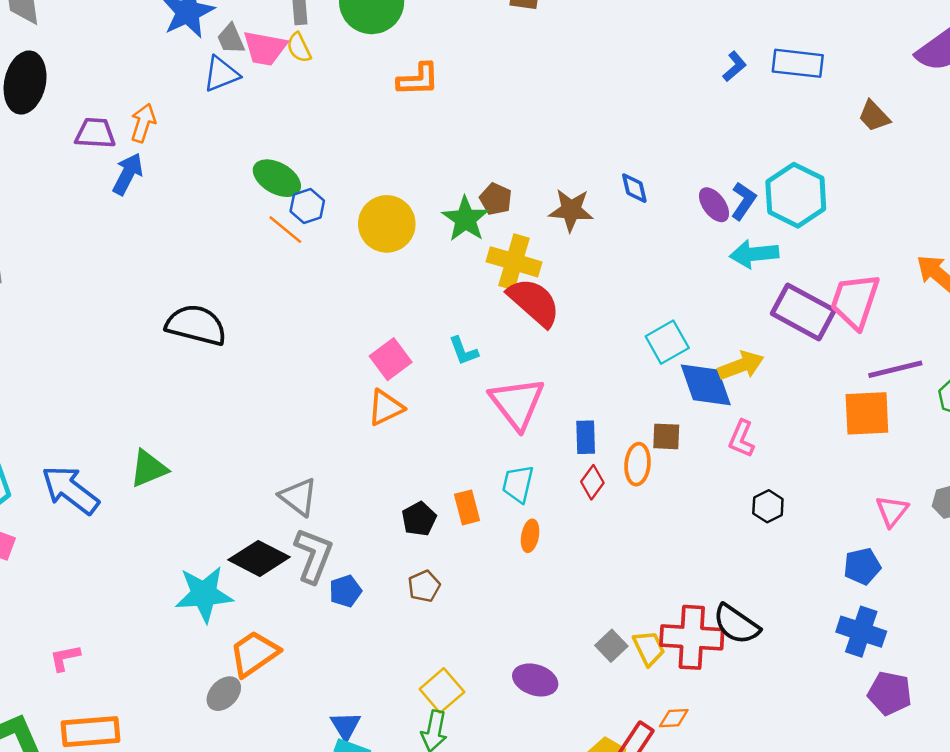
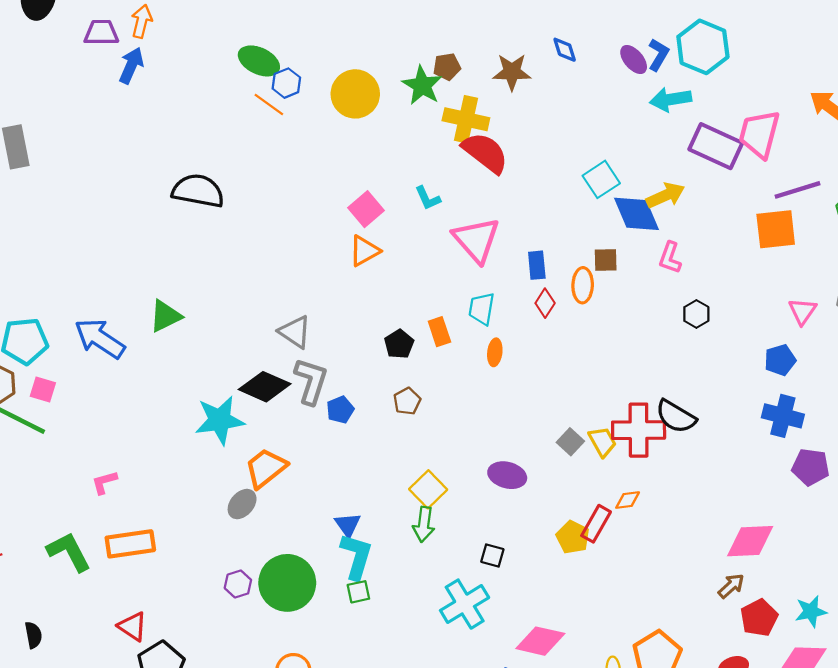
brown pentagon: (496, 199) -> (447, 67), turned -30

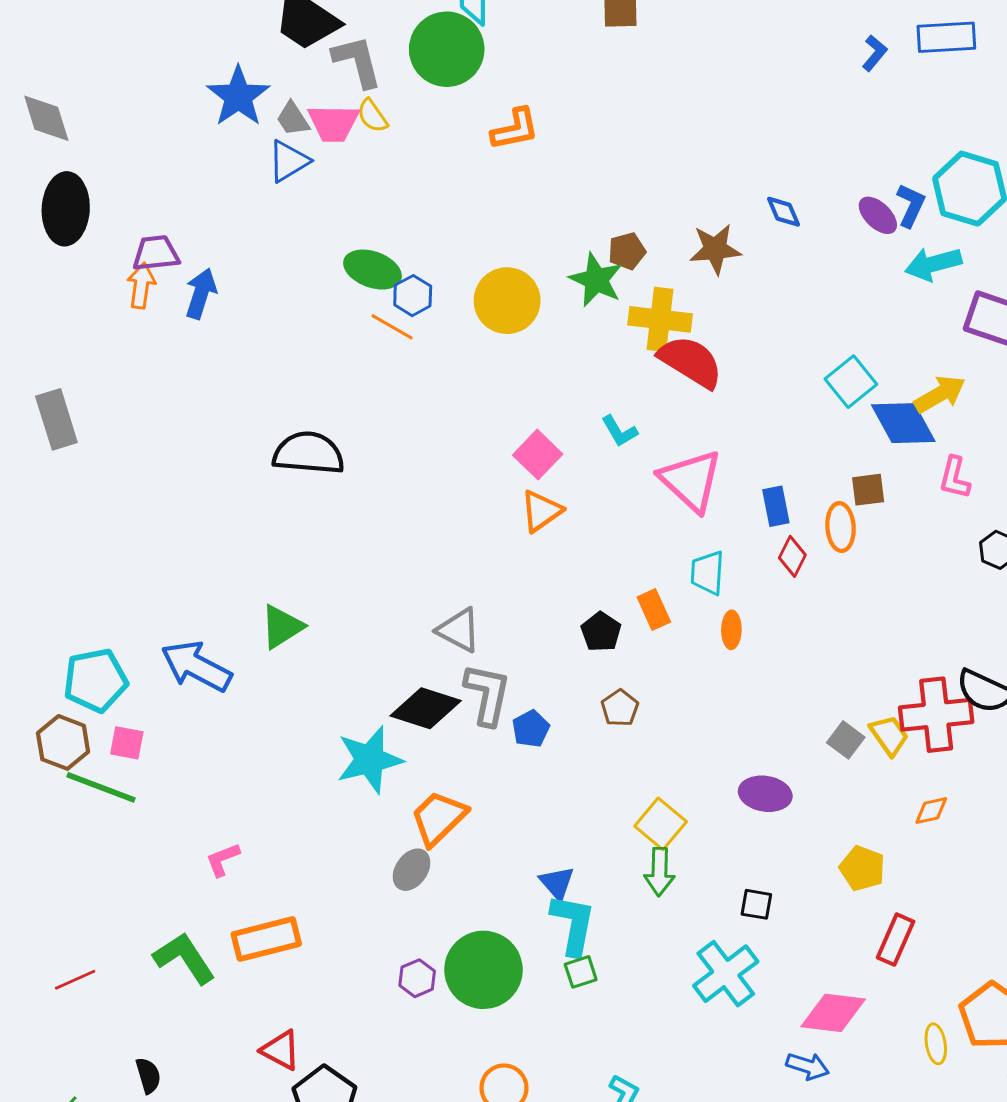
orange arrow: (142, 21) -> (141, 286), moved
red rectangle: (596, 524) -> (896, 940), moved

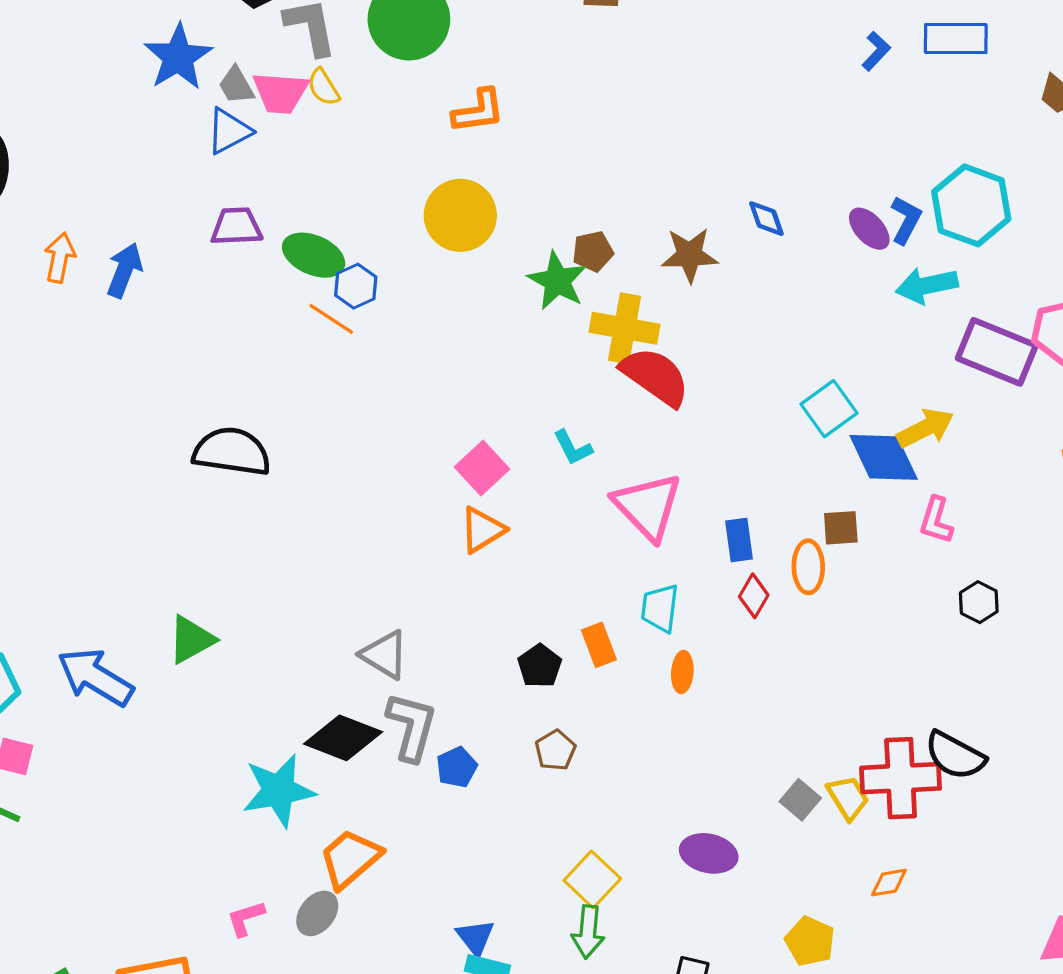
purple trapezoid: (156, 253) -> (236, 227), moved
yellow circle: (507, 301) -> (460, 215), moved
pink L-shape: (223, 860) -> (246, 918), moved

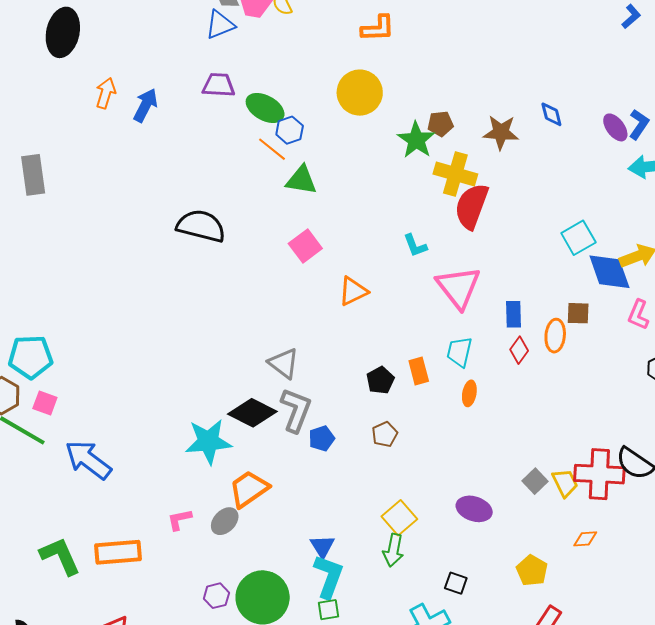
red semicircle: (655, 376) -> (471, 206), turned -111
pink square: (482, 468) -> (305, 246), moved
green triangle: (191, 640) -> (301, 180), moved, turned 32
blue arrow: (95, 677) -> (88, 460), moved

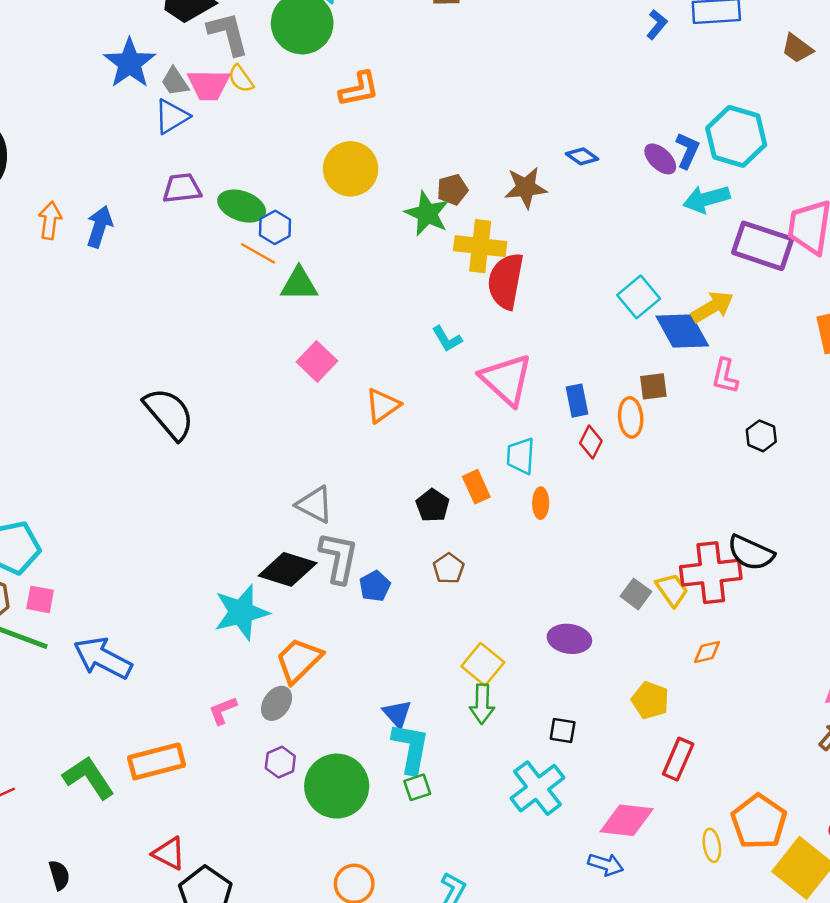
blue diamond: (551, 114) -> (582, 156), turned -32
black semicircle: (201, 226) -> (169, 414), moved, turned 45
purple hexagon: (216, 596) -> (280, 762), moved

